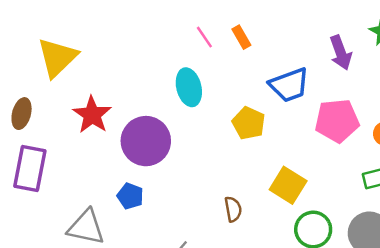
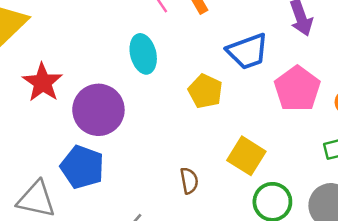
pink pentagon: (337, 121) -> (297, 89), turned -30
blue pentagon: (130, 196) -> (82, 167), size x1.6

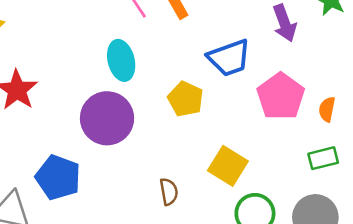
purple circle: (98, 110) -> (107, 118), moved

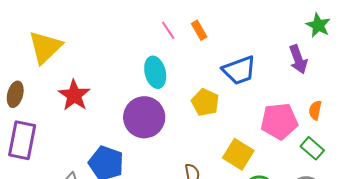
purple arrow: (285, 23) -> (298, 59), moved
pink pentagon: (281, 96) -> (279, 121), moved, turned 30
green rectangle: (323, 158) -> (312, 148), turned 55

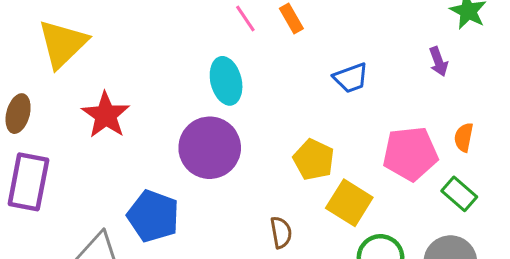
purple arrow: (298, 59) -> (438, 62), size x0.7
blue trapezoid: (239, 70) -> (351, 78), size x0.7
yellow pentagon: (205, 102) -> (314, 160), moved

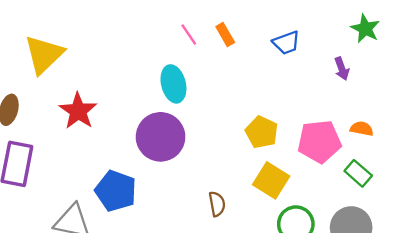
blue trapezoid: (351, 78) -> (286, 43), moved
orange semicircle: (464, 137) -> (362, 129), turned 90
yellow pentagon: (314, 160) -> (262, 132), moved

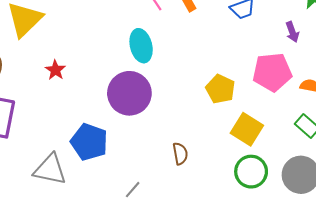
red star: (78, 111) -> (55, 70), size x0.6
pink pentagon: (319, 142) -> (272, 72), moved
yellow square: (271, 180) -> (247, 129), moved

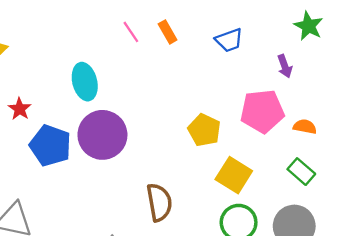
cyan ellipse: (141, 46) -> (85, 82), moved
blue pentagon: (89, 142) -> (50, 146), moved
brown semicircle: (180, 154) -> (159, 202), size x1.5

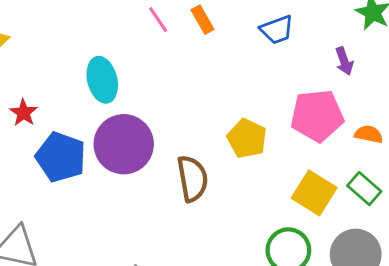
yellow square: (234, 175) -> (314, 193), moved
brown semicircle: (159, 202) -> (192, 179), moved

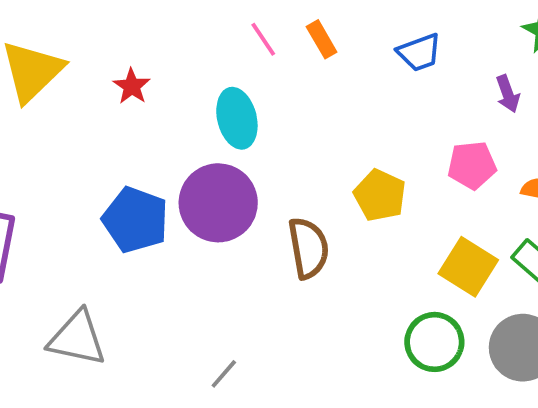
cyan ellipse: (102, 80) -> (237, 118), moved
red star: (23, 113) -> (132, 86), moved
pink pentagon: (317, 116) -> (472, 165), size x0.7

